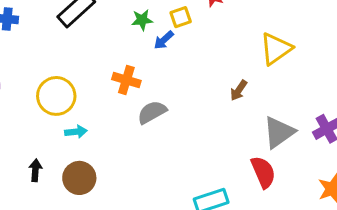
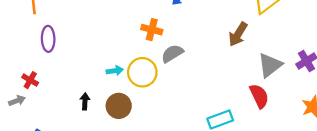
brown arrow: (239, 90) -> (238, 34), size x1.5
yellow circle: (56, 96) -> (142, 72), moved

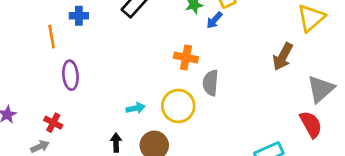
gray semicircle: (172, 53) -> (211, 83), turned -50
cyan arrow: (115, 71) -> (136, 108), moved

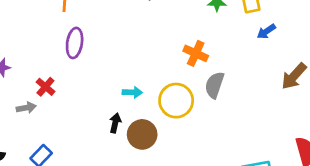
blue arrow: (214, 20) -> (266, 31), moved
black arrow: (116, 143) -> (115, 123), moved

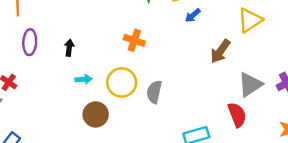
gray semicircle: (214, 85) -> (154, 92), moved
black arrow: (115, 123) -> (69, 48), moved

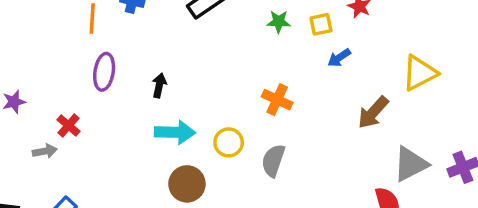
orange cross: (134, 40) -> (277, 100), moved
cyan arrow: (84, 79) -> (175, 132), size x1.6
yellow circle: (122, 82) -> (229, 142), size x0.7

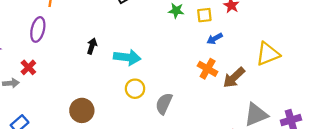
purple ellipse: (104, 72) -> (38, 29), moved
orange cross: (277, 100) -> (208, 69), moved
cyan arrow: (175, 132) -> (127, 57), moved
brown circle: (187, 184) -> (82, 110), moved

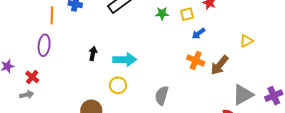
yellow triangle: (268, 54) -> (246, 41), size x0.6
red cross: (28, 67) -> (32, 77), moved
yellow circle: (135, 89) -> (118, 85), moved

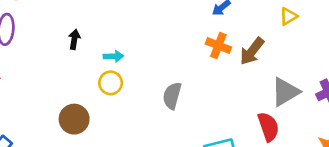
cyan arrow: (125, 59) -> (113, 56), moved, size x0.6

